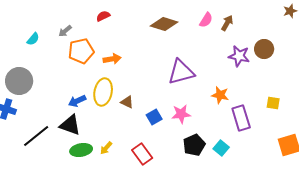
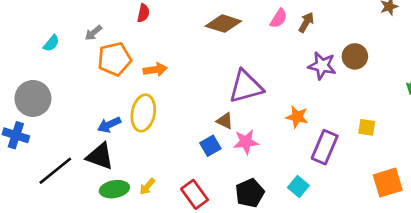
red semicircle: (103, 16) -> (143, 13), turned 128
brown triangle: (127, 102) -> (225, 121), moved
purple rectangle: (241, 118) -> (325, 147), turned 40
black pentagon: (194, 145) -> (250, 193), moved

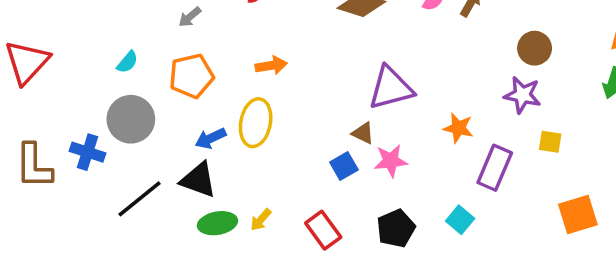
cyan semicircle: (51, 43) -> (127, 62), moved
orange pentagon: (114, 59) -> (191, 76), moved
purple star: (322, 66) -> (522, 95), moved
gray circle: (33, 98) -> (131, 119), moved

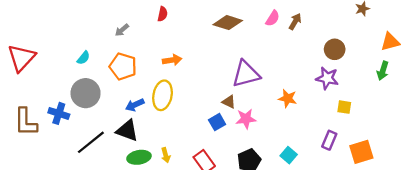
orange pentagon: (191, 76) -> (123, 66), turned 30
purple rectangle: (495, 168) -> (329, 140), moved, size x0.7
yellow arrow: (261, 220) -> (166, 155), turned -56

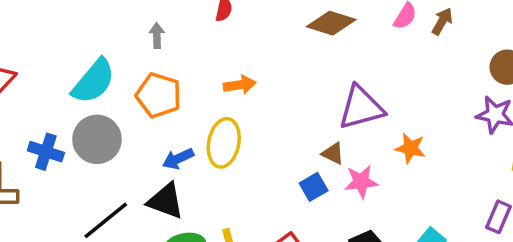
gray arrow: (122, 30) -> (157, 35), turned 128
cyan semicircle: (83, 58) -> (93, 81), size x2.0
orange star: (288, 98) -> (410, 148), moved
blue cross: (59, 113) -> (46, 152), moved

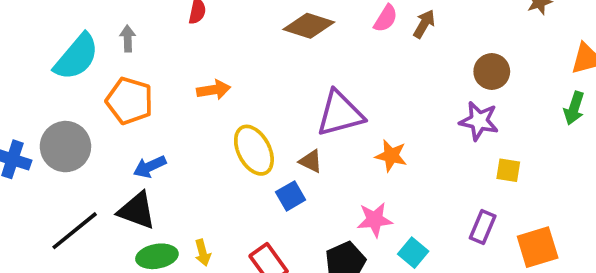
cyan semicircle: (93, 81) -> (76, 57), moved
yellow ellipse: (224, 143) -> (254, 150), moved, turned -39
pink star: (361, 182) -> (375, 220), moved

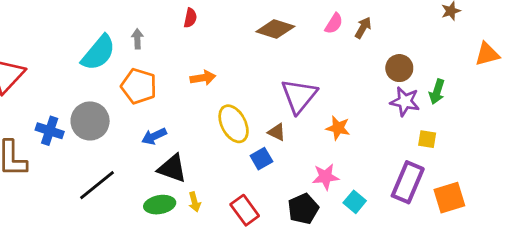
brown circle: (492, 72) -> (399, 68), moved
green arrow: (574, 108) -> (437, 92), moved
purple triangle: (340, 114) -> (299, 96), turned -36
black triangle: (137, 211) -> (172, 168), moved
purple rectangle: (483, 227) -> (408, 182), size x1.6

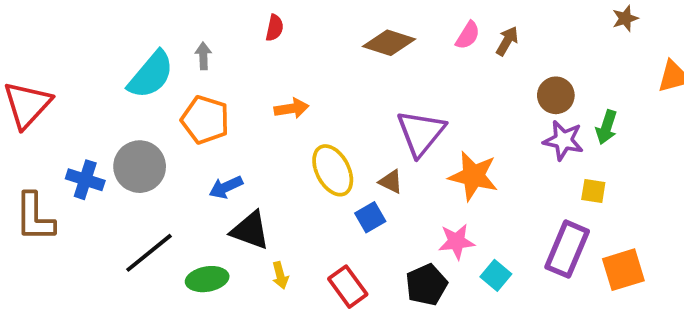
orange star: (338, 128) -> (473, 176), size x1.5
green ellipse: (160, 205) -> (207, 279), moved

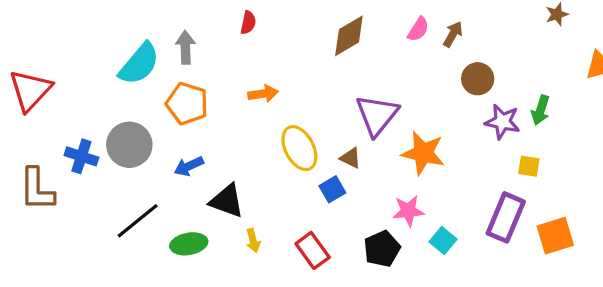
brown diamond: (389, 43) -> (349, 36), turned -48
gray arrow: (203, 56) -> (185, 47), size x1.4
brown circle: (556, 95) -> (478, 79), moved
blue arrow: (226, 187) -> (189, 166), moved

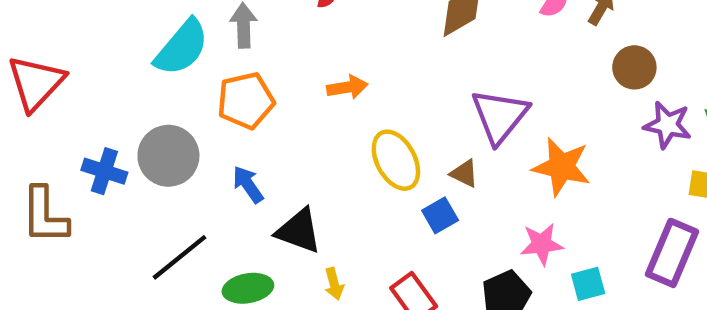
orange pentagon: (187, 103) -> (246, 101), turned -30
blue arrow: (189, 166) -> (248, 184), turned 80
cyan square: (443, 241) -> (588, 284), turned 35

